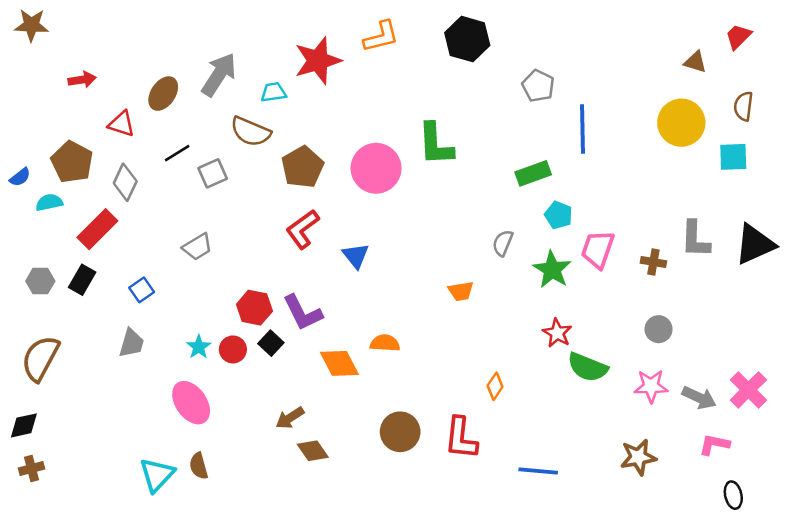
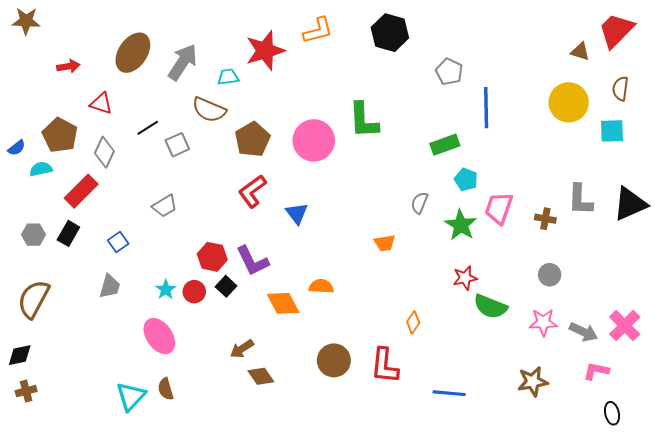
red trapezoid: (738, 37) -> (616, 30), size x1.6
brown ellipse: (163, 94) -> (133, 53), moved, size x1.4
red star: (557, 333) -> (465, 278), turned 30

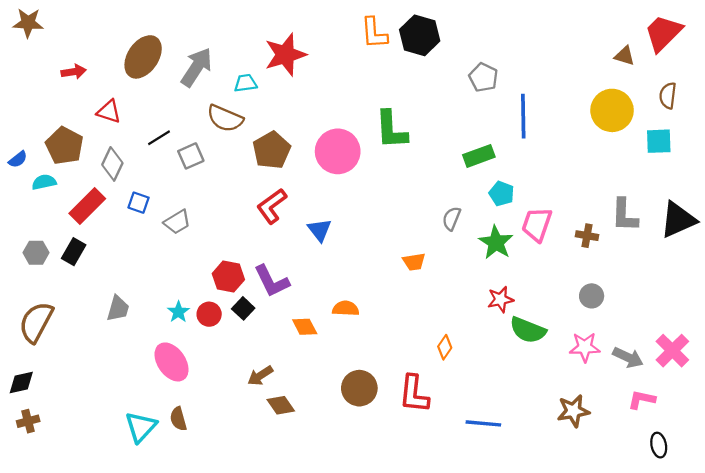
orange L-shape: (318, 30) -> (374, 33), moved, turned 100
blue square: (118, 242) -> (138, 203), moved, turned -36
orange diamond: (283, 303) -> (305, 327), size x0.7

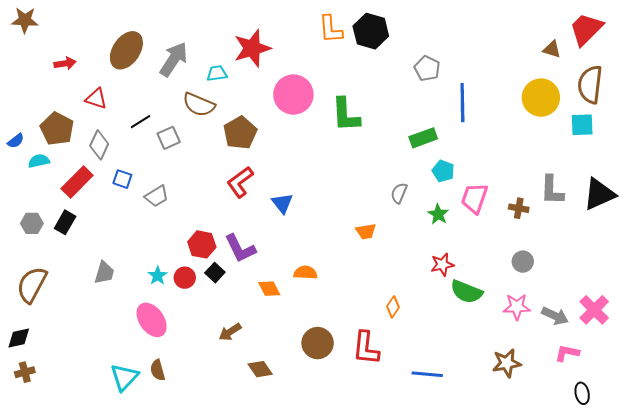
brown semicircle: (668, 96) -> (590, 84), size x1.6
pink circle: (338, 151) -> (293, 95), moved
green star: (496, 242) -> (438, 214), size x0.7
brown diamond: (281, 405) -> (260, 369), moved

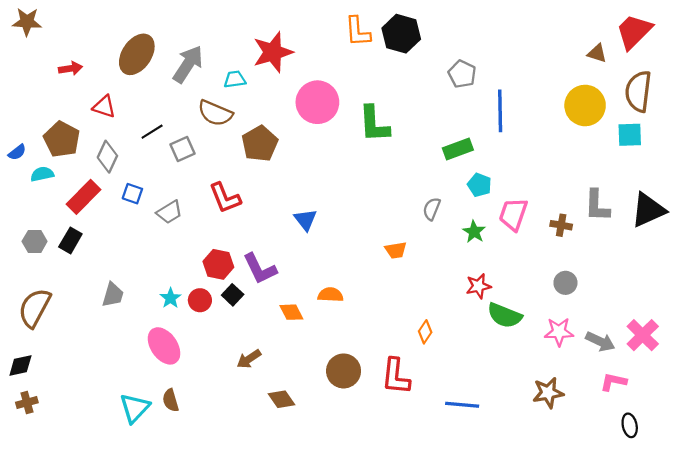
red L-shape: (240, 182) -> (225, 198), moved, turned -76

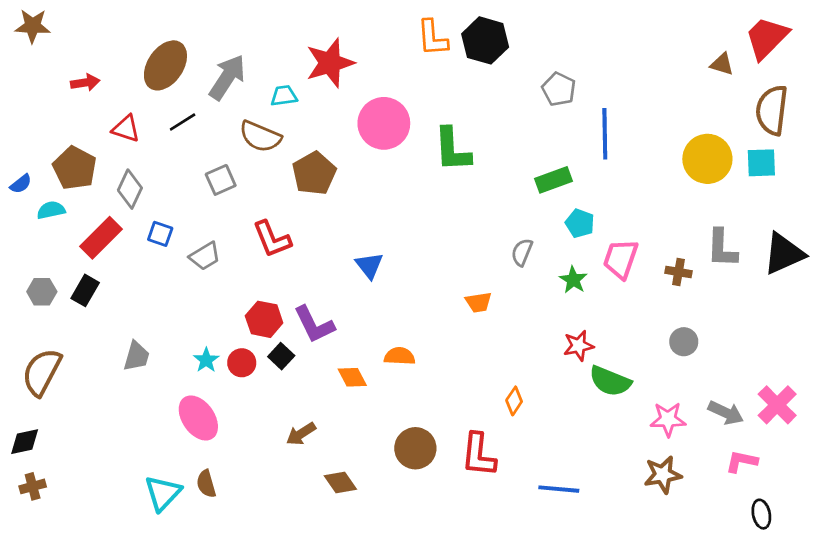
yellow circle: (585, 105) -> (707, 159), moved
black line: (152, 132) -> (183, 122), moved
pink star: (559, 332) -> (668, 419), moved

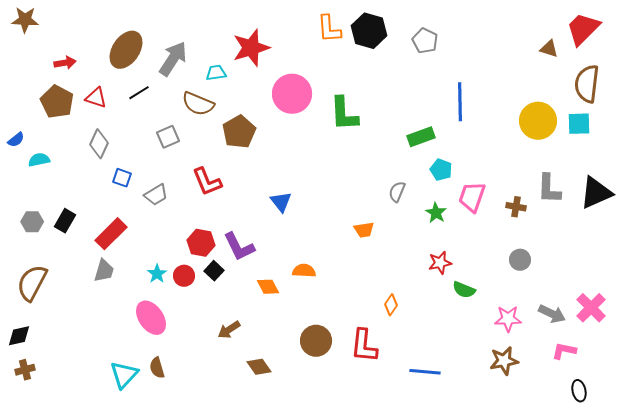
gray pentagon: (559, 89) -> (425, 41), moved
brown pentagon: (75, 168) -> (57, 102), moved
red rectangle: (101, 238) -> (111, 234), moved
green semicircle: (610, 381) -> (464, 290), size x0.7

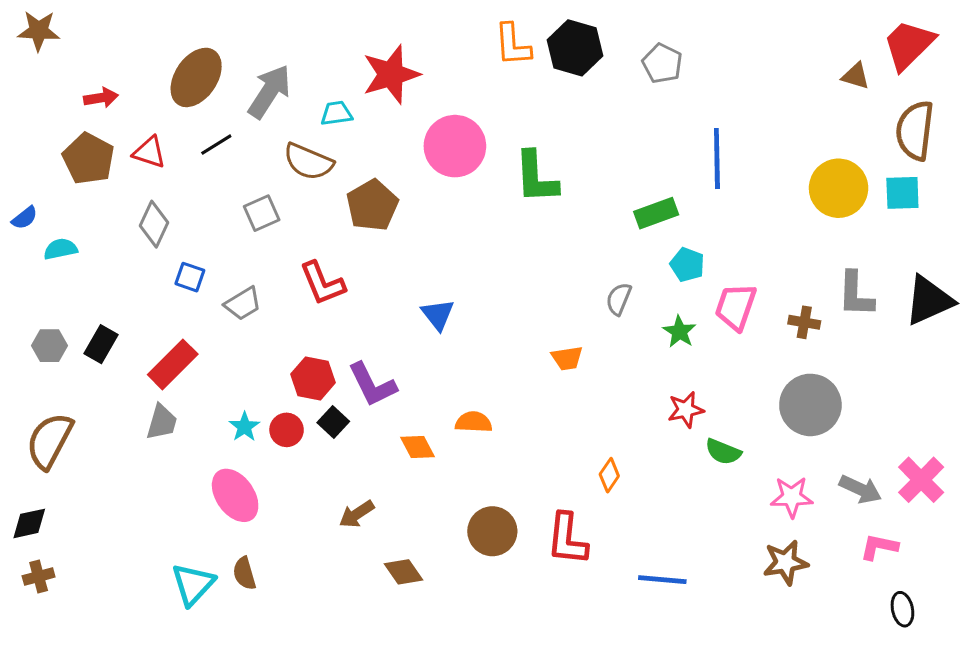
gray circle: (520, 260) -> (810, 405), size x1.8

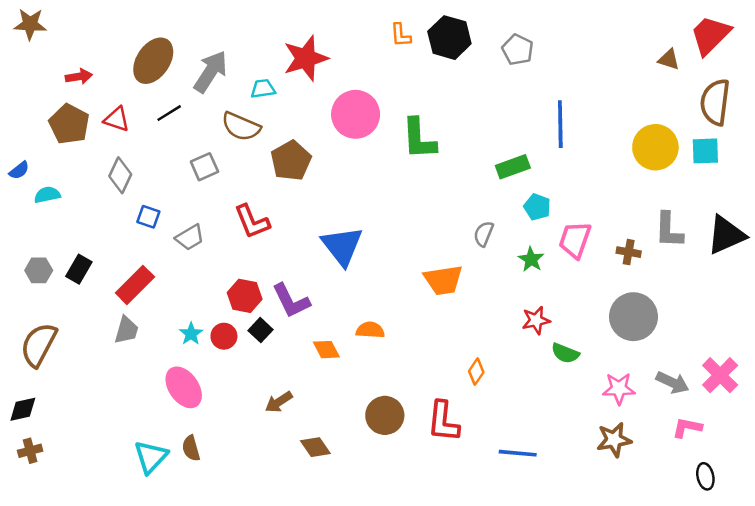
orange L-shape: (513, 45) -> (401, 35), size x0.7
blue triangle: (438, 315) -> (342, 246), size x1.6
orange trapezoid: (567, 358) -> (443, 280), size x1.6

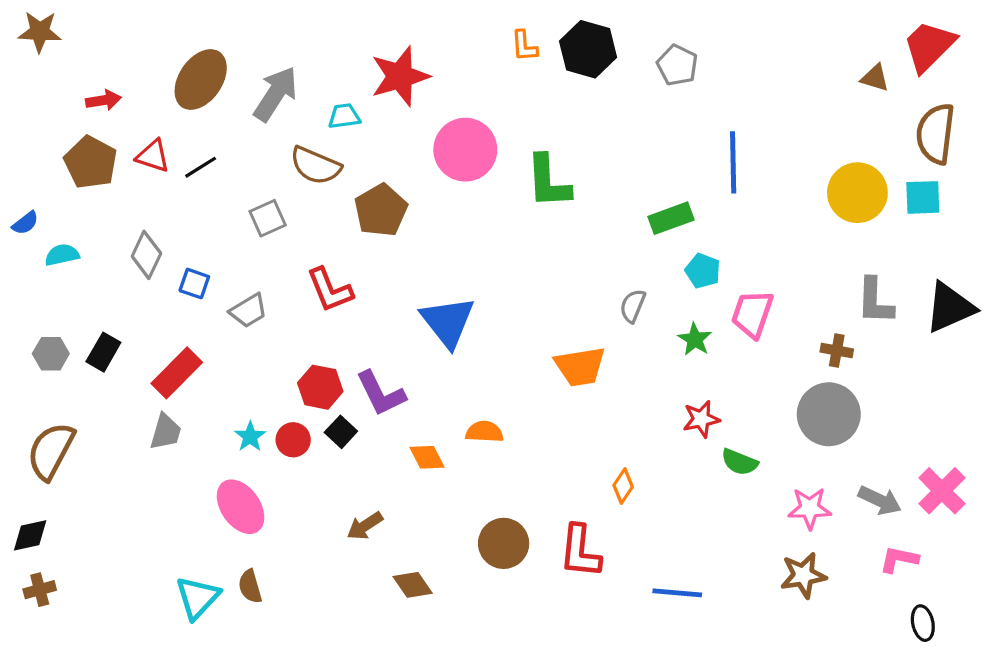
black line: (169, 113) -> (201, 167), moved
gray diamond: (120, 175) -> (146, 255), moved
brown cross: (629, 252) -> (837, 350), moved

